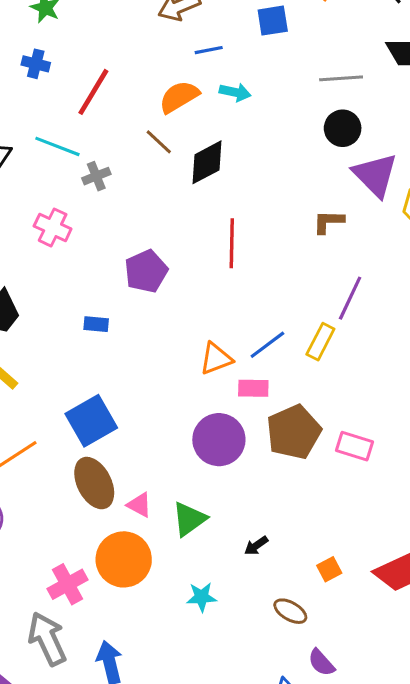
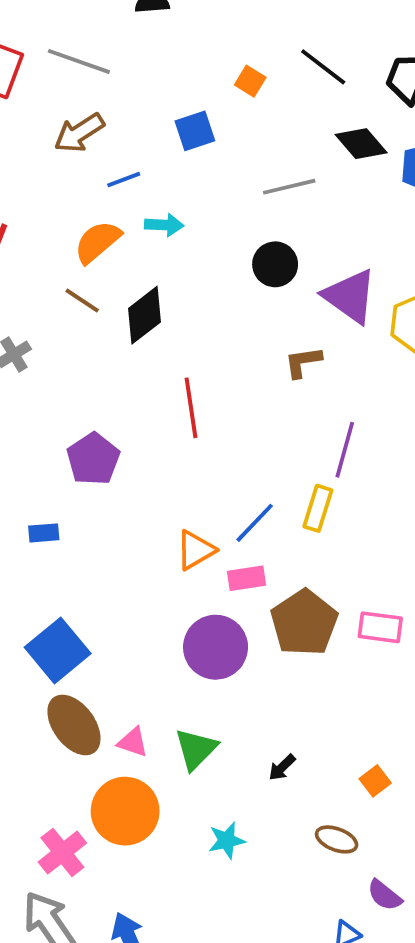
black circle: (343, 128) -> (275, 264), moved

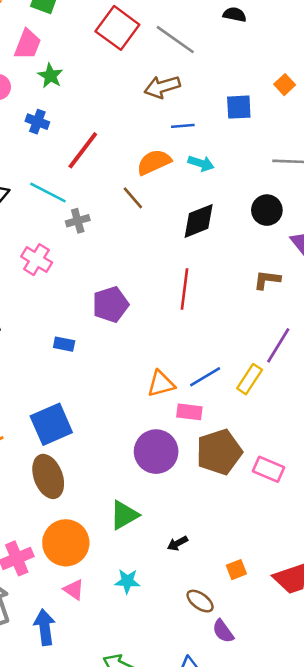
black diamond: (144, 315) -> (199, 221), moved
pink triangle: (133, 742) -> (74, 590), moved
purple semicircle: (385, 895) -> (223, 631), moved

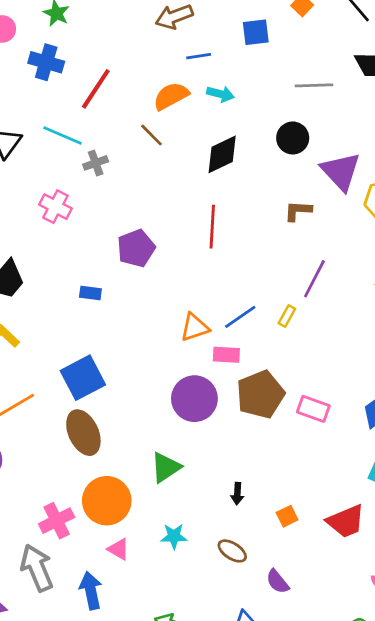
blue cross: (37, 122) -> (46, 62), size x1.4
yellow rectangle: (250, 379) -> (287, 316), size x0.7
black arrow: (178, 543) -> (237, 494), moved, turned -54
brown ellipse: (200, 601) -> (232, 551), moved

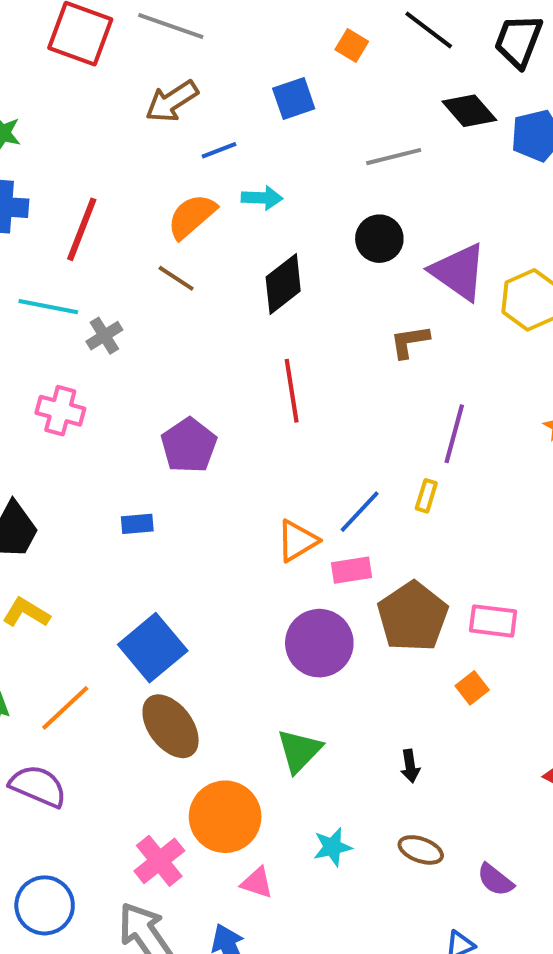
orange square: (287, 516) -> (472, 688), moved

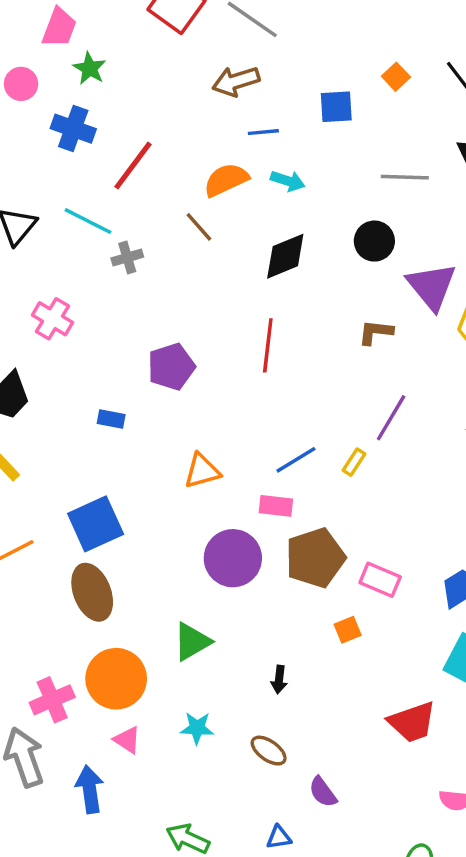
pink cross: (60, 411) -> (52, 319), moved
orange triangle: (297, 541) -> (202, 471), moved

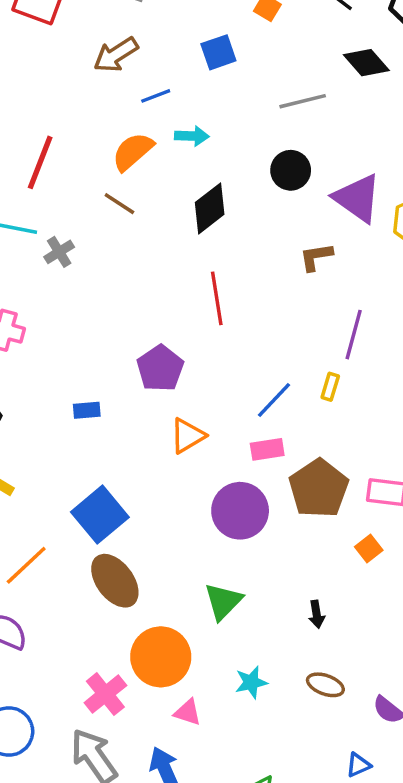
purple pentagon: (171, 367) -> (160, 368), moved

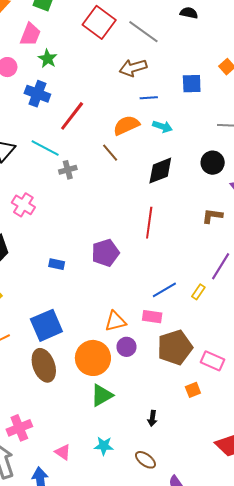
orange triangle: (187, 436) -> (115, 321), moved
purple circle: (240, 511) -> (127, 347), size x0.6
orange circle: (161, 657) -> (93, 358), moved

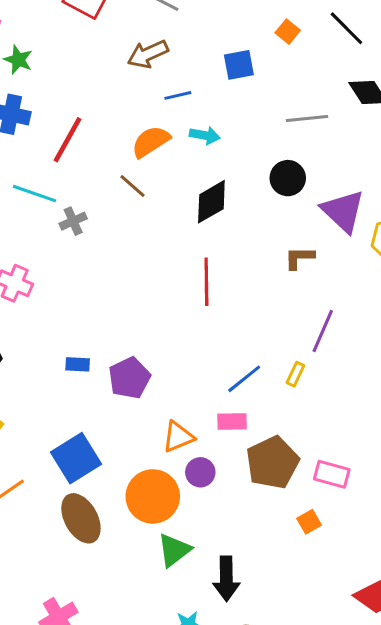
purple pentagon: (105, 253) -> (129, 378), moved
black arrow: (152, 418) -> (226, 579), moved, size x1.8

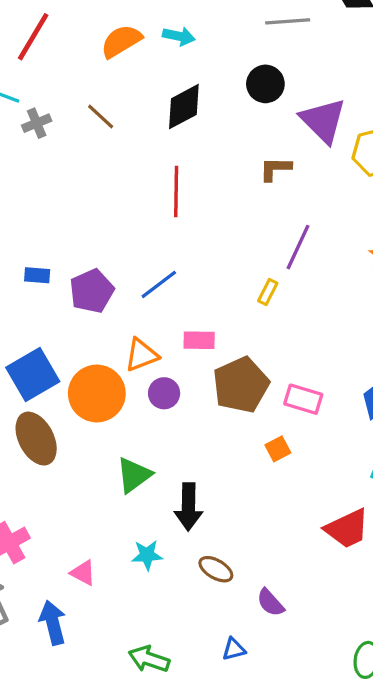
brown line: (132, 186) -> (101, 117), moved
blue line: (244, 379) -> (159, 284), moved
orange circle: (153, 496) -> (97, 393), moved

